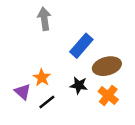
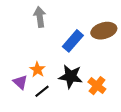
brown ellipse: (107, 66) -> (104, 31), moved
black star: (79, 85) -> (71, 76), size x1.5

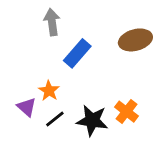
blue rectangle: (73, 41) -> (77, 53), moved
black star: (71, 76) -> (92, 120), moved

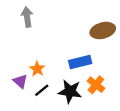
gray arrow: (52, 22) -> (27, 17), moved
blue rectangle: (77, 53) -> (80, 62), moved, turned 35

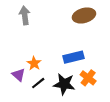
brown ellipse: (103, 30) -> (84, 15), moved

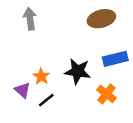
blue rectangle: (74, 57) -> (115, 59), moved
black star: (64, 84) -> (78, 71), moved

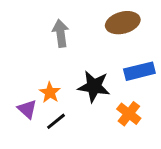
gray arrow: (30, 19) -> (61, 33), moved

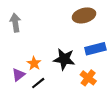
gray arrow: (61, 33) -> (15, 23), moved
purple triangle: (27, 109) -> (18, 75), turned 40

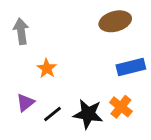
black star: (64, 59) -> (88, 114), moved
orange star: (34, 63) -> (47, 68), moved

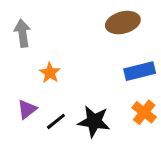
orange cross: (121, 107) -> (144, 112), moved

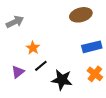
gray arrow: (22, 33) -> (15, 22), turned 72
black line: (56, 121) -> (41, 66), moved

